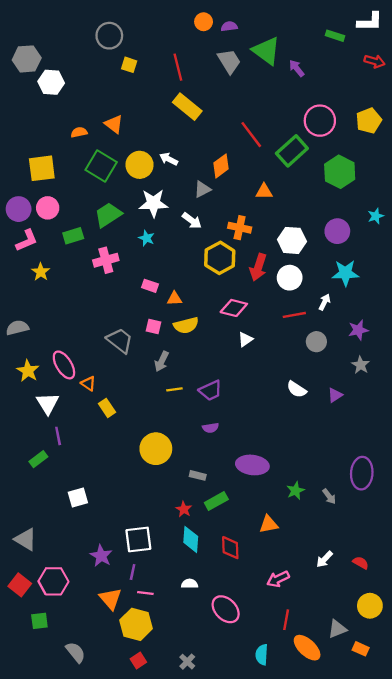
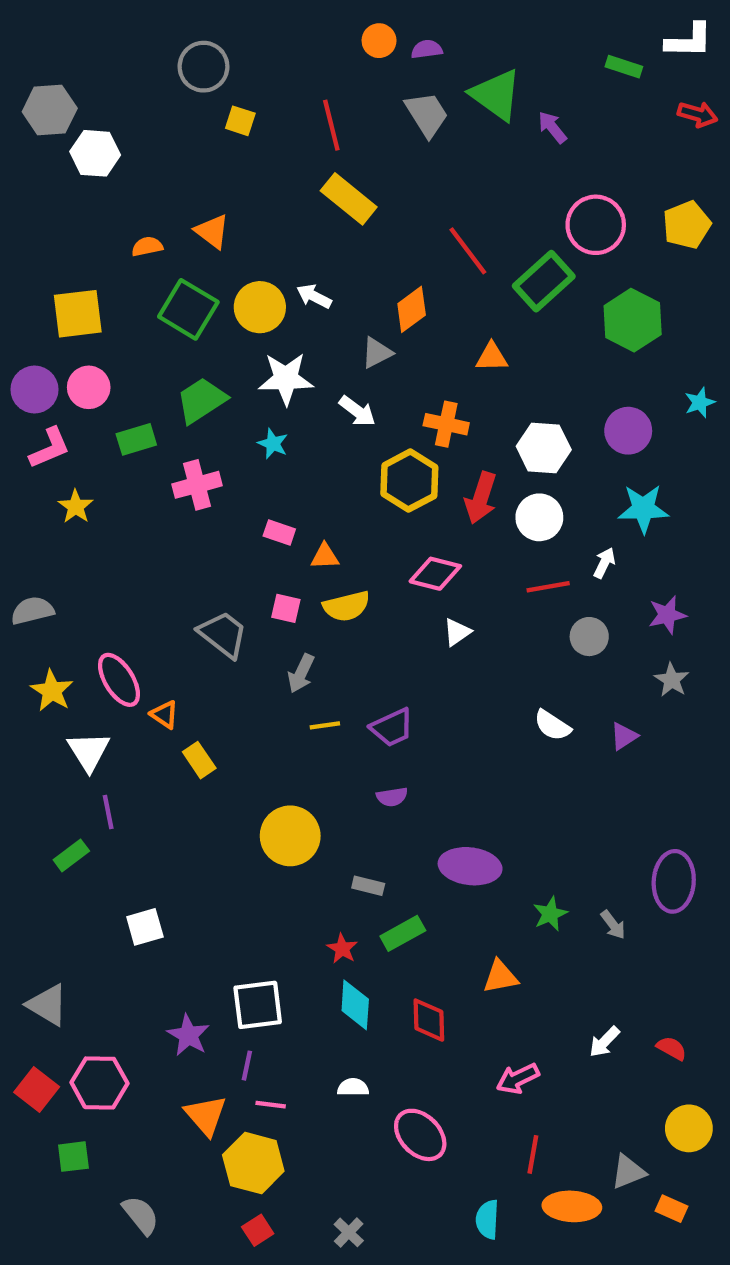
orange ellipse: (307, 648) -> (572, 1206), turned -40

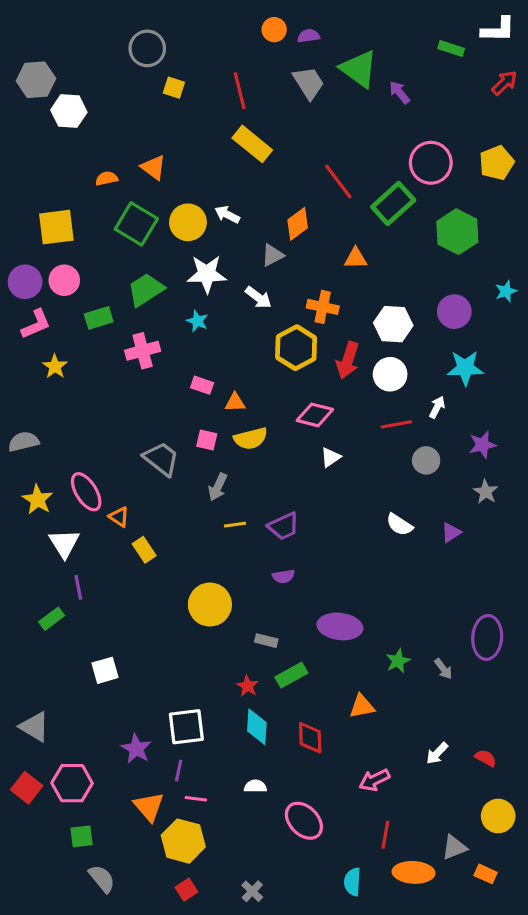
red arrow: (698, 114) -> (504, 83), turned -60
green square: (73, 1157) -> (81, 836), moved

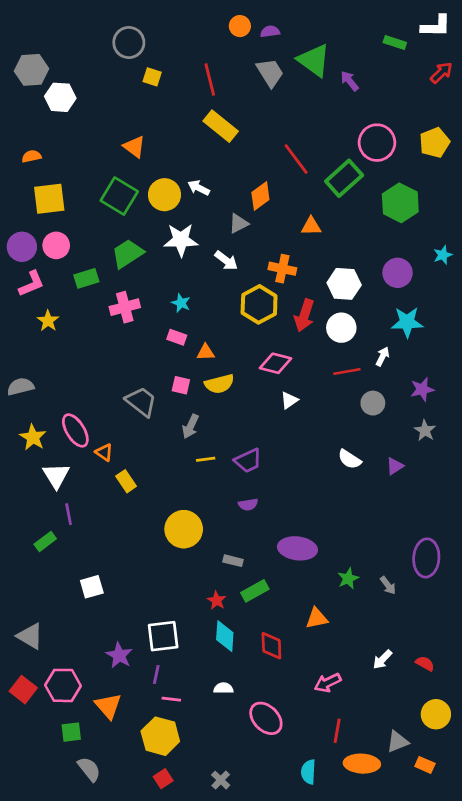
orange semicircle: (107, 178) -> (31, 156), moved
cyan star: (197, 321) -> (181, 303), moved
orange triangle: (149, 807) -> (108, 706), moved

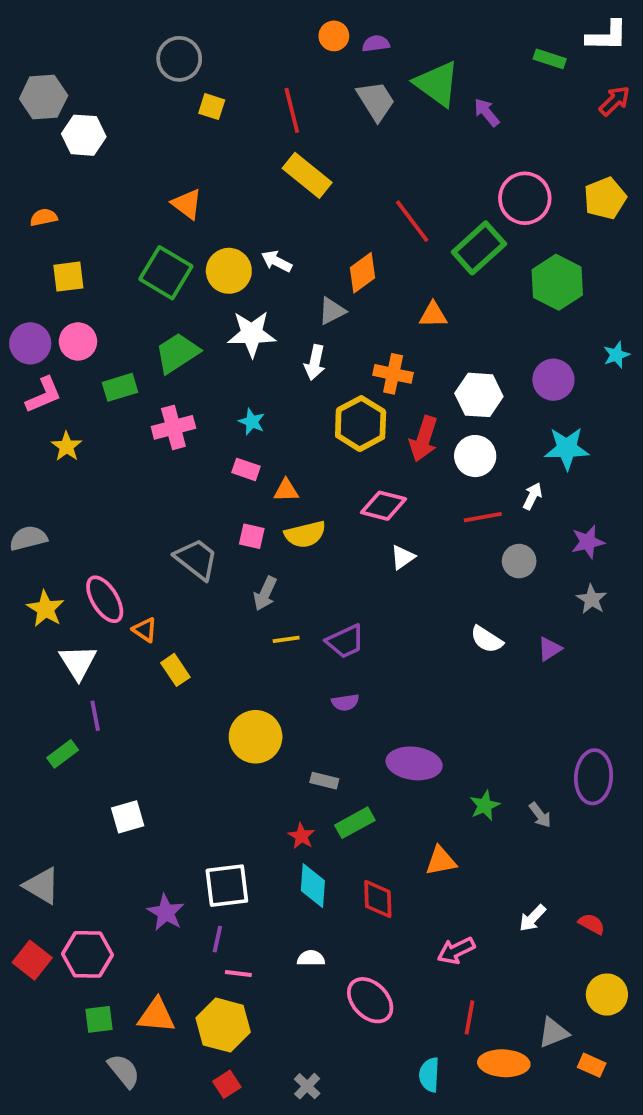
yellow square: (49, 199) -> (68, 277), size x0.7
white arrow: (226, 260) -> (315, 362), turned 65
orange triangle: (108, 706) -> (156, 1016), moved, turned -44

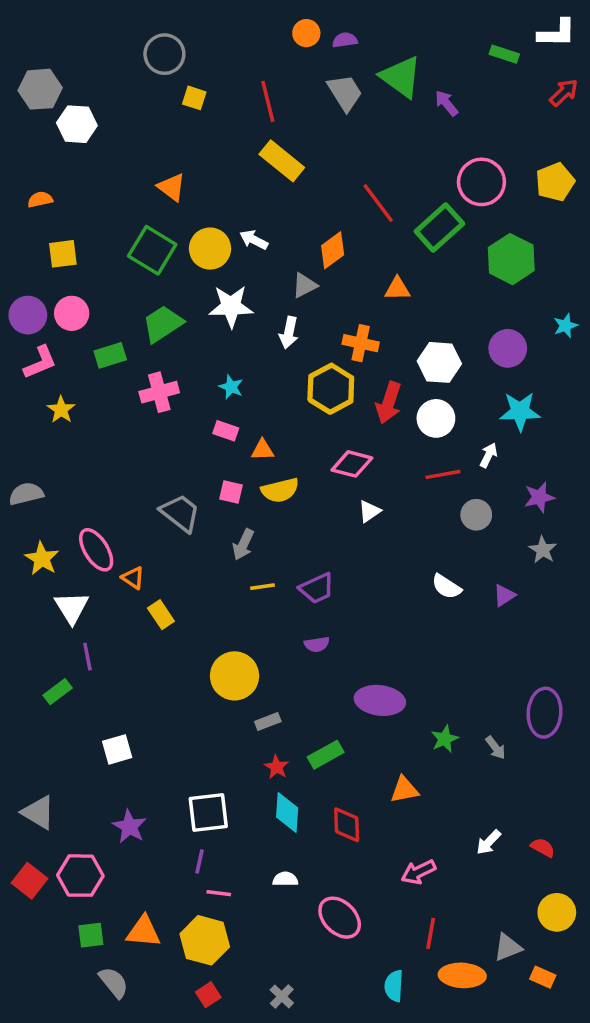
gray rectangle: (324, 781) -> (268, 721), moved, turned -35
purple star: (166, 912) -> (129, 827), moved

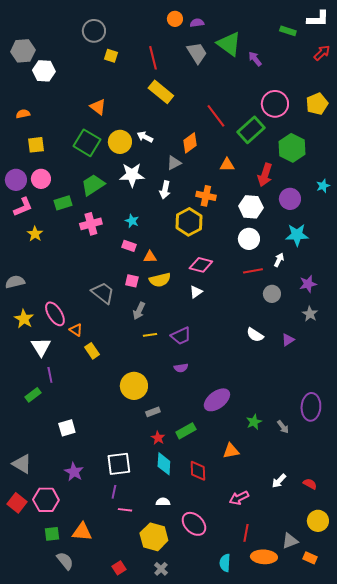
red arrow: (389, 403) -> (265, 175), moved
white triangle: (369, 511) -> (196, 292), moved
purple ellipse: (380, 700) -> (217, 400), turned -44
yellow hexagon: (205, 940) -> (154, 537), moved

